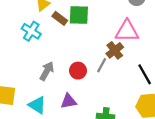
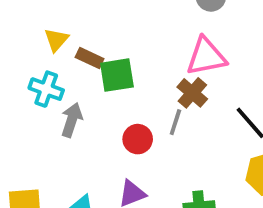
green square: (79, 15) -> (117, 75), moved
gray arrow: (47, 71) -> (72, 120), moved

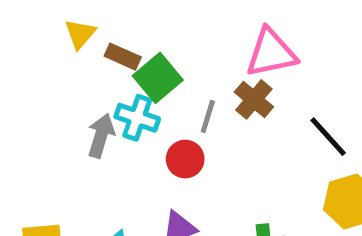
green square: (117, 75) -> (158, 78), turned -30
cyan cross: (46, 89) -> (137, 118), moved
gray line: (175, 122) -> (208, 116), moved

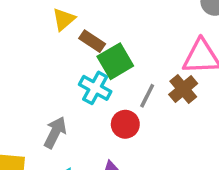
gray arrow: (101, 136) -> (55, 132), moved

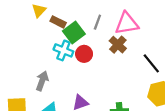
gray line: (147, 96) -> (97, 22), moved
red circle: (125, 124) -> (84, 54), moved

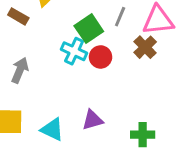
brown rectangle: (58, 22) -> (18, 16), moved
gray arrow: (42, 81) -> (20, 70), moved

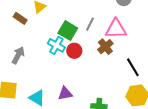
green square: (89, 29) -> (68, 31), turned -30

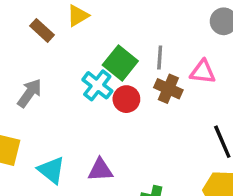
gray line: (90, 24) -> (160, 58), turned -32
pink triangle: (116, 29) -> (203, 72), size x0.7
brown cross: (105, 47) -> (168, 89), moved, turned -35

